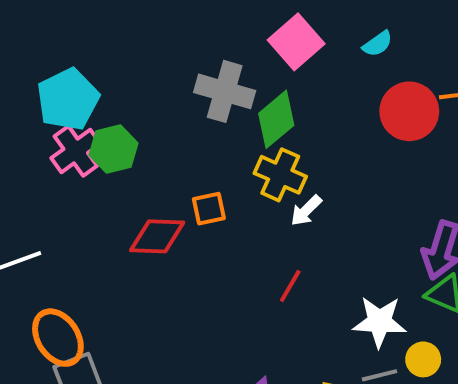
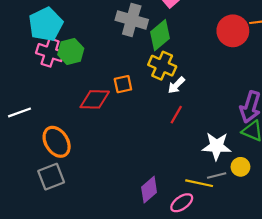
pink cross: (76, 151) -> (50, 53), turned -36
red line: (290, 286) -> (176, 115), moved
orange ellipse: (58, 338) -> (57, 142), moved

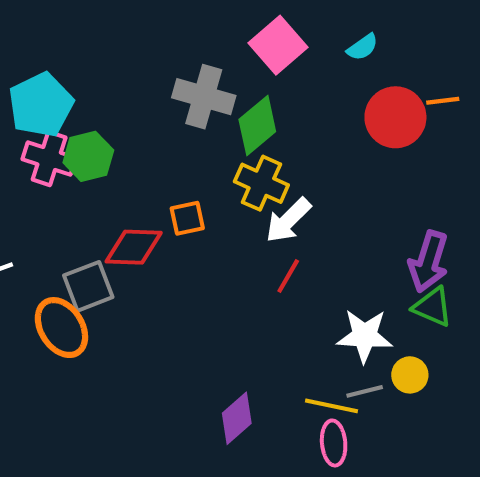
white arrow: (176, 85) -> (288, 220), size x1.4
gray square: (51, 177) -> (88, 286), moved
pink ellipse: (182, 203) -> (334, 443), moved, turned -60

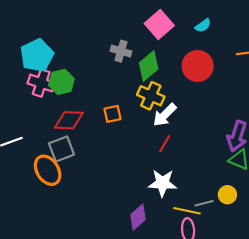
gray cross: (204, 97) -> (121, 51), size x0.7
red circle: (395, 117) -> (198, 66), moved
red diamond: (134, 247) -> (69, 120), moved
white star: (365, 336) -> (163, 183), moved

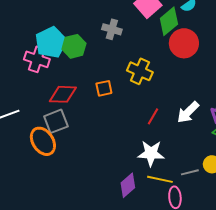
cyan pentagon: (37, 55) -> (51, 42), moved
green diamond: (149, 66) -> (169, 21), moved
green hexagon: (61, 82) -> (74, 46), moved
white arrow: (165, 115) -> (188, 112), moved
yellow line: (187, 211) -> (160, 179), moved

